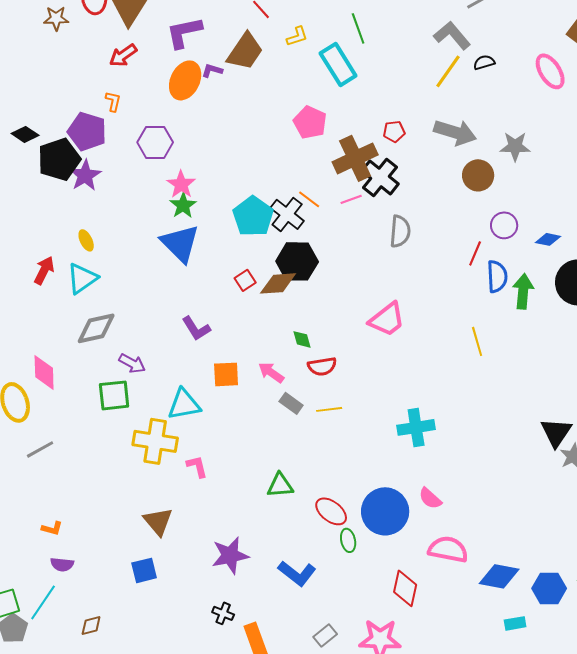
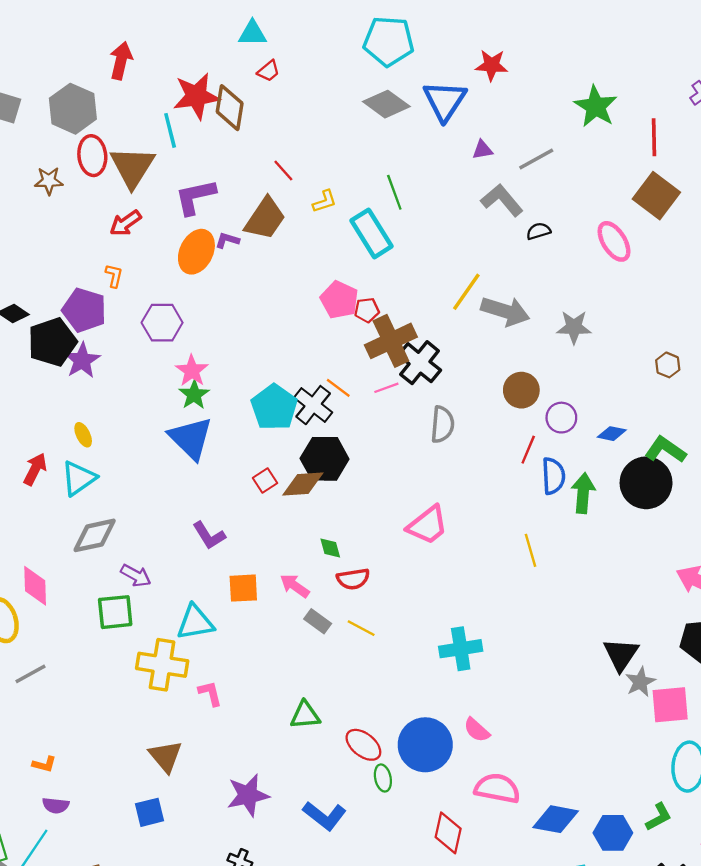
yellow line: (448, 71) -> (466, 292), moved
red pentagon: (394, 131) -> (367, 310), moved
brown circle: (478, 175) -> (521, 390), moved
yellow line: (329, 409) -> (361, 628), turned 35

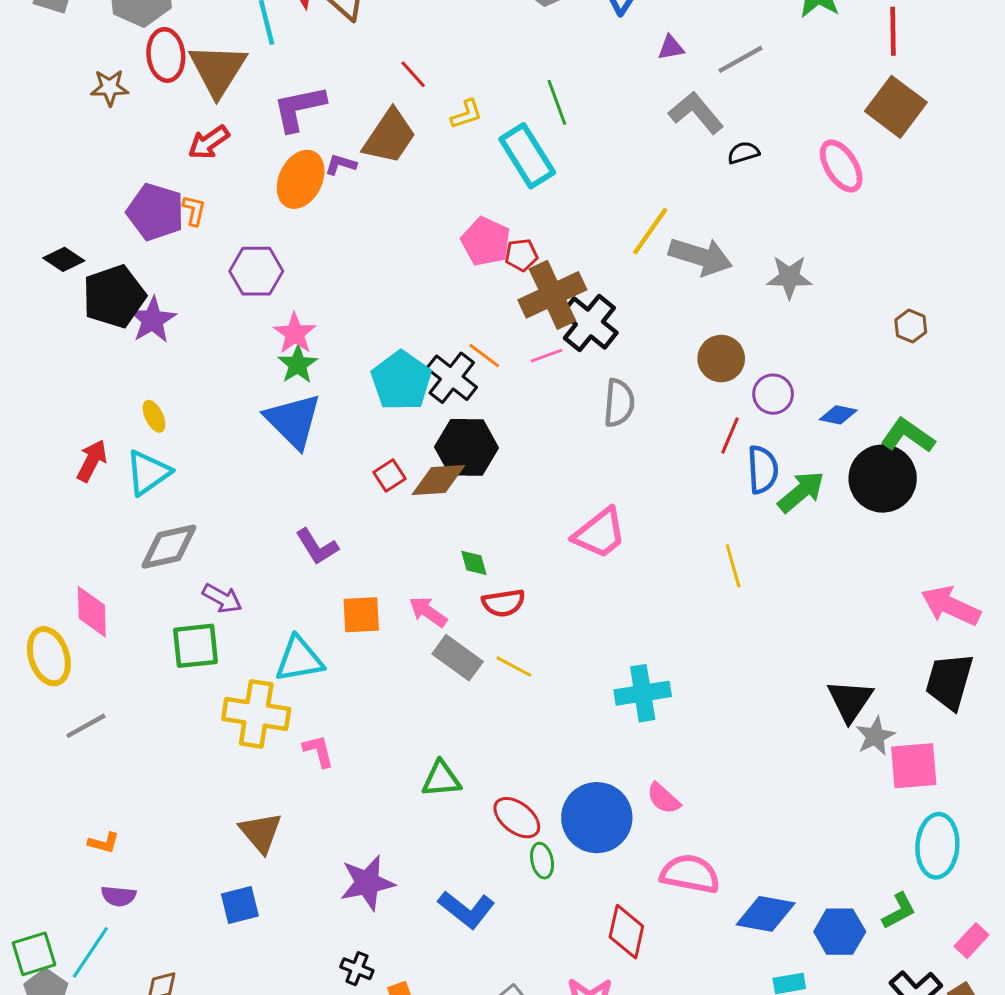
purple pentagon: (84, 310) -> (155, 212), moved
green arrow: (583, 493) -> (801, 492), turned 45
gray rectangle: (318, 621) -> (458, 658), size x1.4

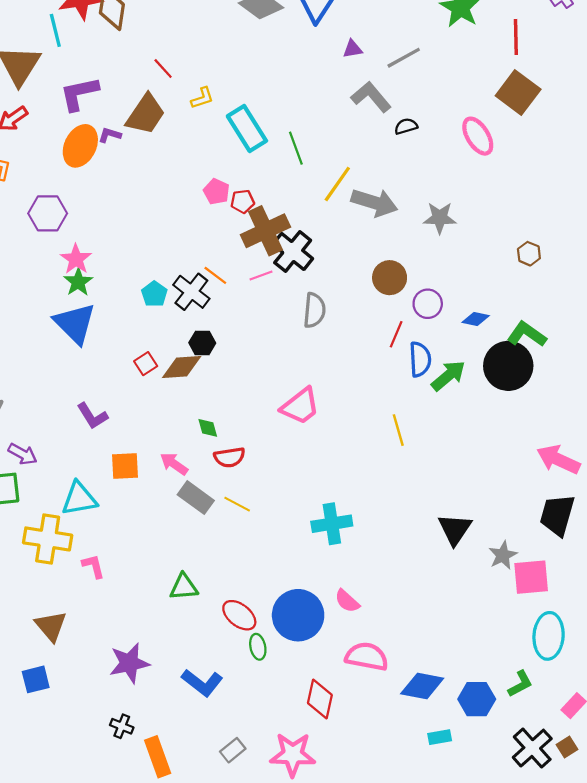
green line: (557, 102) -> (296, 148), moved
pink pentagon: (486, 242) -> (216, 192), size x0.7
cyan pentagon: (401, 381) -> (154, 294), size x0.6
black hexagon: (466, 447) -> (202, 343), size x0.6
black triangle: (850, 701) -> (455, 529), moved

